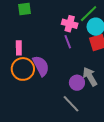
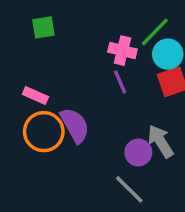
pink rectangle: (19, 48) -> (35, 95), turned -64

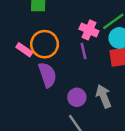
orange circle: (44, 132) -> (45, 44), moved
purple circle: (138, 152) -> (77, 97), moved

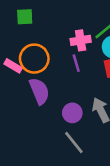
pink cross: (89, 30) -> (81, 40), turned -30

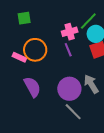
purple semicircle: (39, 91) -> (32, 87), moved
purple circle: (72, 113) -> (69, 89), size x1.5

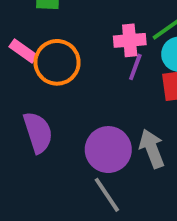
purple line: (68, 50) -> (135, 67), moved, turned 32
pink rectangle: (19, 57) -> (23, 51), moved

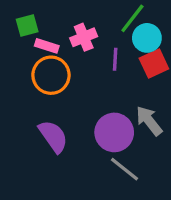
pink cross: (130, 40) -> (84, 37), moved
pink rectangle: (23, 51) -> (47, 46), moved

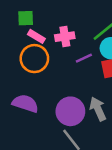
purple line: (115, 59) -> (84, 58), turned 49
purple semicircle: (53, 136) -> (25, 103), turned -50

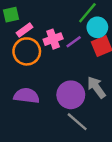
pink rectangle: (36, 36) -> (25, 30), turned -56
pink cross: (65, 37) -> (53, 39), moved

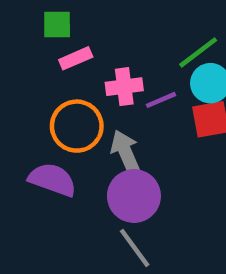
orange circle: (27, 51) -> (77, 126), moved
gray arrow: (96, 87) -> (126, 152), moved

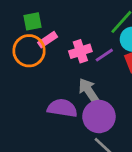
orange circle: (77, 126) -> (29, 51), moved
purple semicircle: (52, 180) -> (62, 108), moved

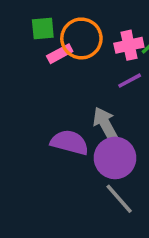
orange circle: (29, 51) -> (81, 38), moved
pink cross: (80, 51) -> (129, 45), moved

